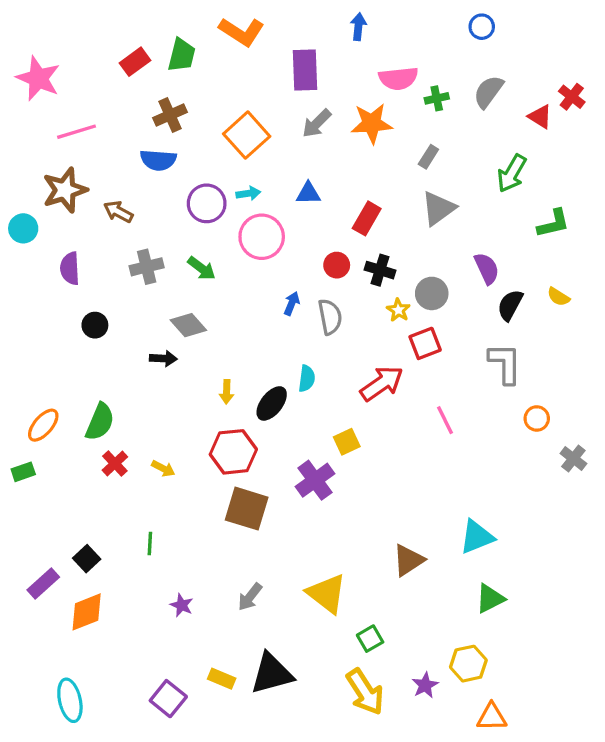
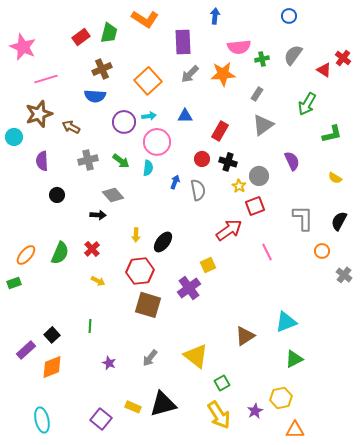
black semicircle: (510, 305) -> (339, 221), moved
cyan semicircle: (307, 378) -> (148, 168), moved
red cross: (115, 464) -> (92, 249), moved

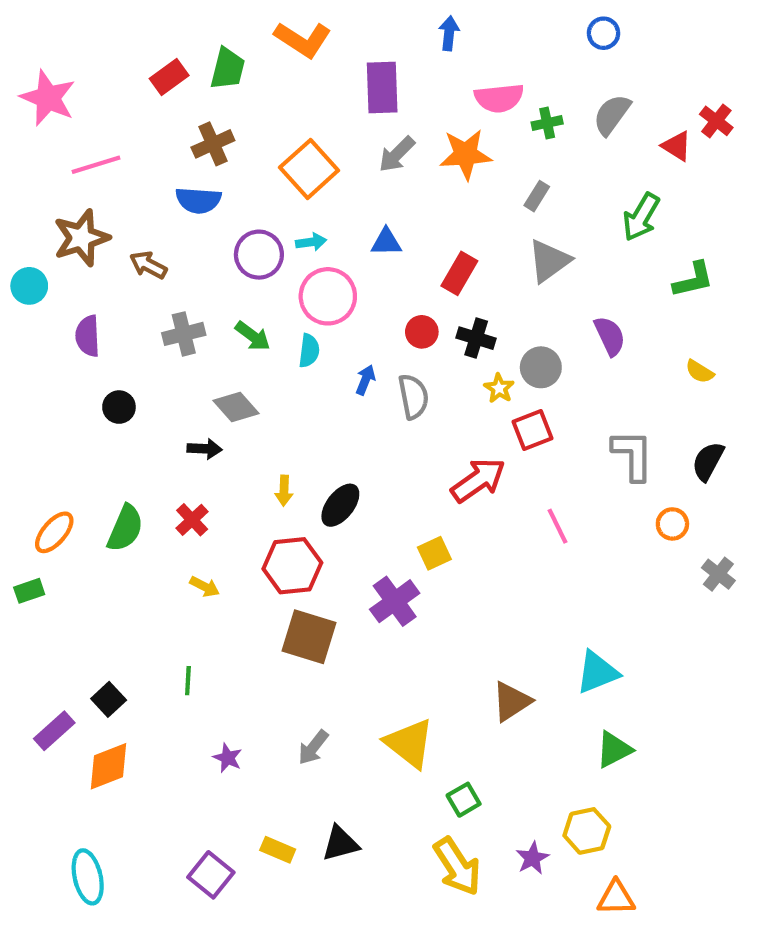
black triangle: (163, 404) -> (340, 844), size x0.7

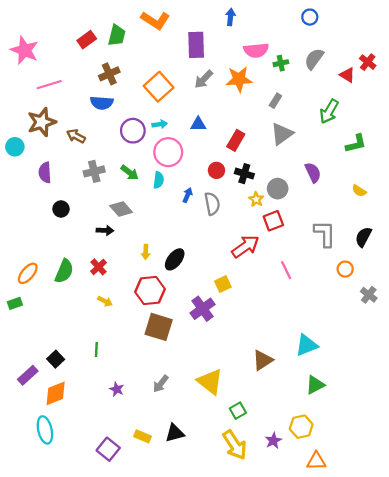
cyan ellipse: (88, 877) -> (45, 430), moved

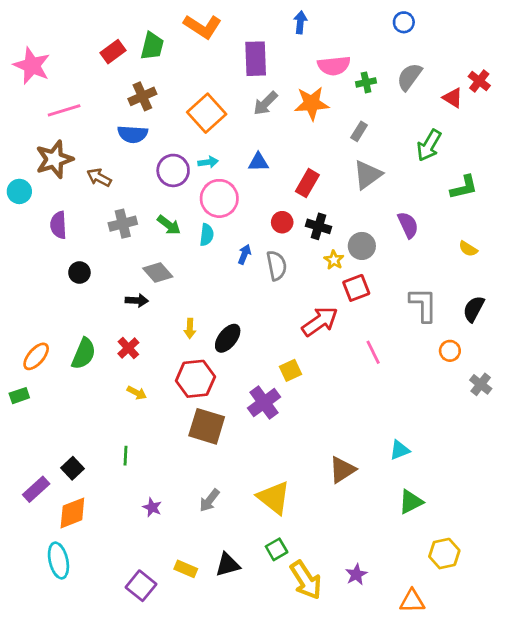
cyan triangle: (307, 345) -> (400, 450), size x0.7
green square: (238, 411) -> (277, 549), moved
yellow hexagon: (301, 427) -> (444, 554), moved

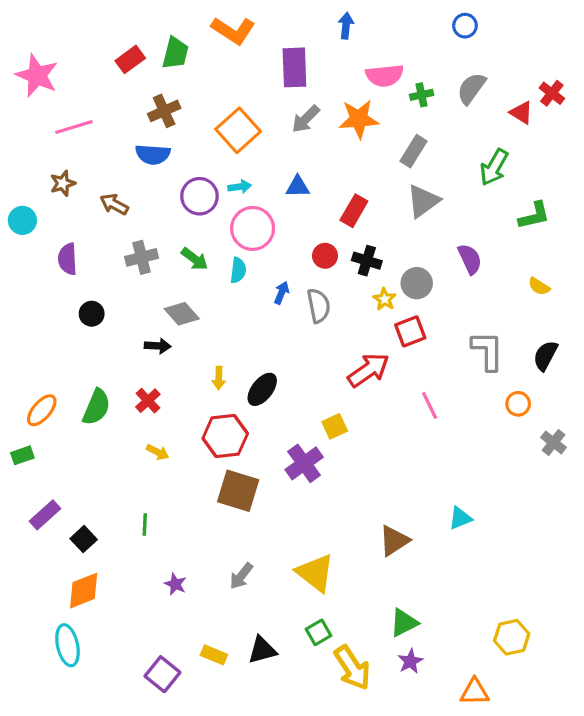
gray rectangle: (359, 131) -> (414, 151), size x1.4
brown star: (54, 159) -> (63, 183), size x0.6
purple rectangle: (36, 489) -> (45, 515), moved
green triangle: (411, 502) -> (404, 623), moved

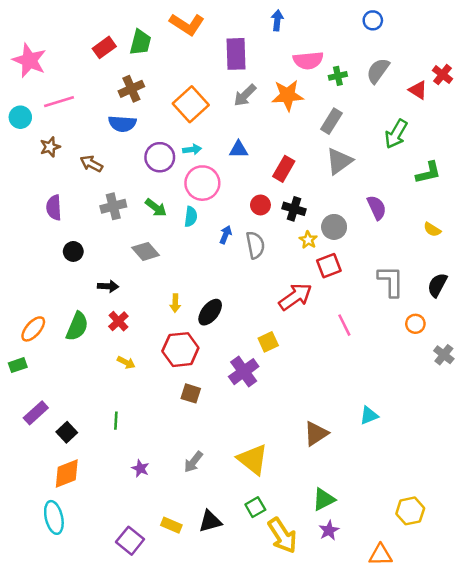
cyan circle: (22, 220) -> (20, 117), moved
black arrow: (158, 346) -> (108, 286), moved
brown square: (238, 491) -> (191, 393), size x0.6

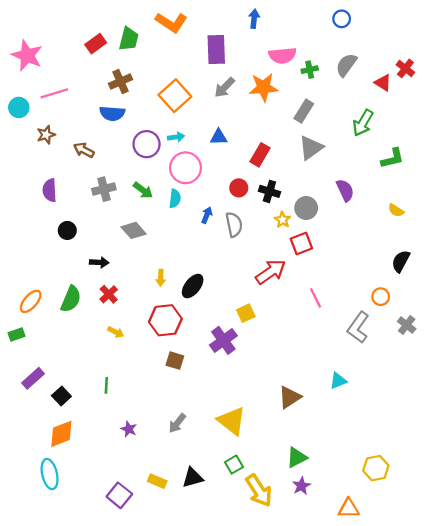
gray L-shape: (391, 281) -> (358, 327), moved, turned -144

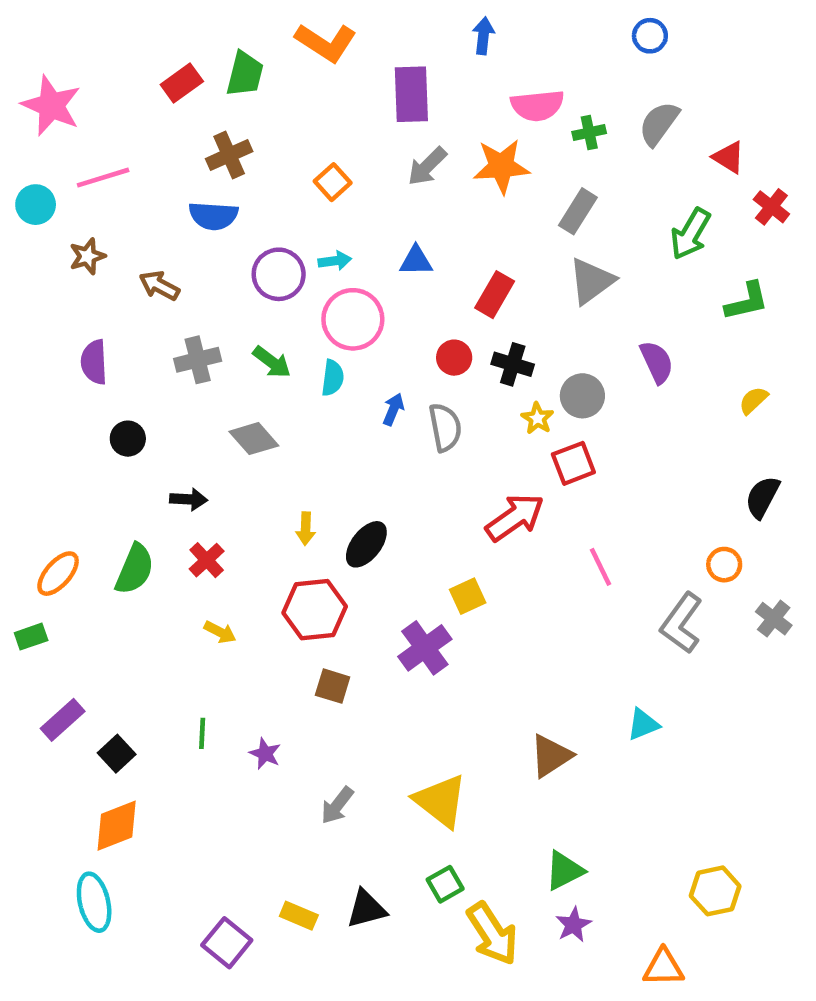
red cross: (405, 68) -> (771, 207), moved
orange square: (175, 96) -> (333, 182), size x0.6
yellow semicircle: (396, 210) -> (753, 400), turned 105
purple star: (129, 429) -> (265, 754), moved

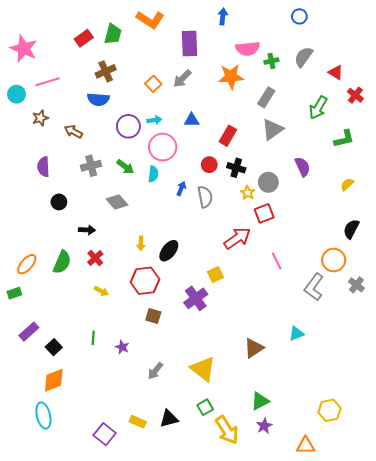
gray arrow: (427, 166) -> (182, 79), moved
orange circle: (724, 565) -> (334, 260), size x1.5

